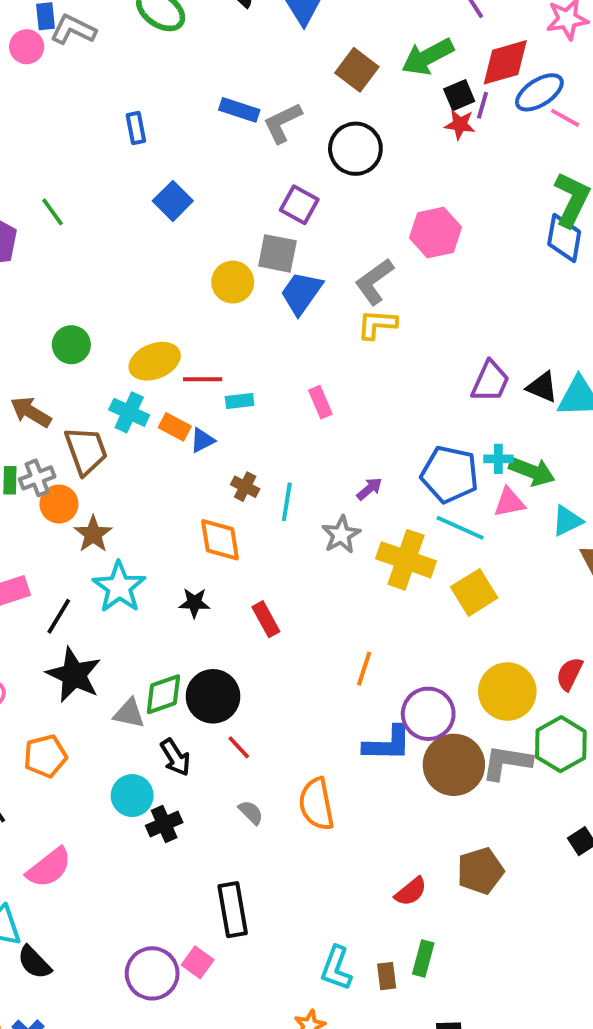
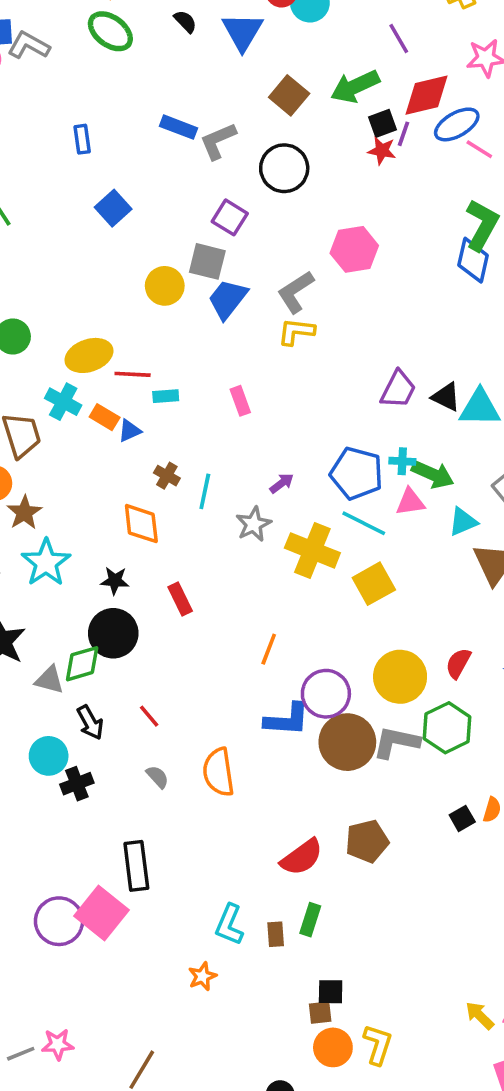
black circle: (213, 696) -> (113, 633), moved
red semicircle: (411, 892) -> (302, 857), size x1.4
pink square: (198, 962) -> (102, 913), size x1.8

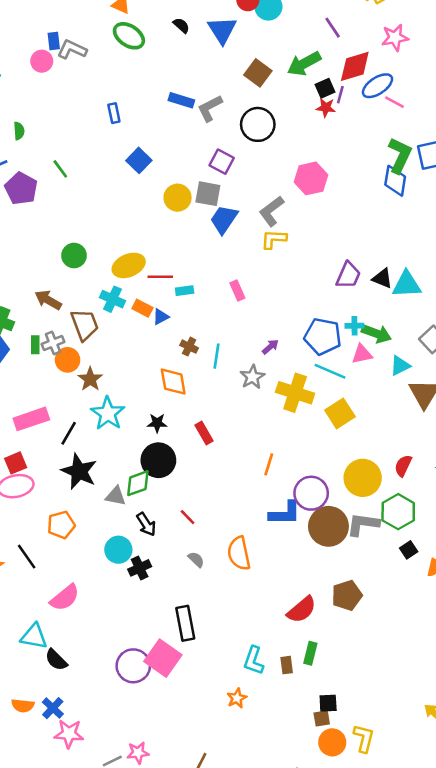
yellow circle: (165, 286) -> (178, 198), moved
black square: (462, 818) -> (409, 550), moved

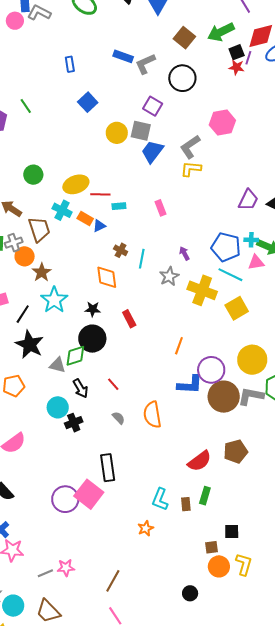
purple arrow: (270, 347) -> (184, 253), turned -80
black square: (328, 703) -> (232, 532), moved

